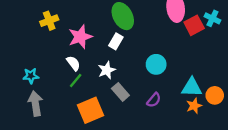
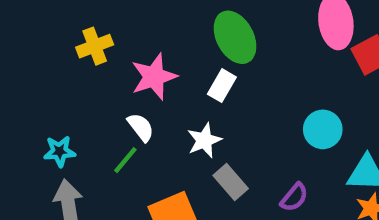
cyan circle: (156, 64) -> (323, 129), moved
green line: (76, 80) -> (125, 160), moved

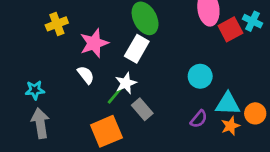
white rectangle: (222, 86) -> (137, 49), size x1.4
green line: (125, 160) -> (115, 96), moved
purple semicircle: (294, 197) -> (199, 119), moved

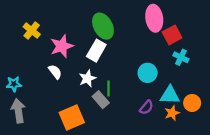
cyan cross: (252, 21) -> (181, 57), moved
yellow cross: (57, 24) -> (32, 31), turned -30
green line: (115, 96) -> (109, 88), moved, turned -40

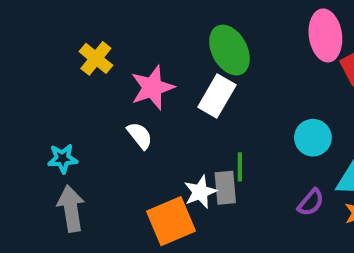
white star: (87, 78) -> (200, 192), moved
gray rectangle: (101, 100) -> (225, 188), turned 36

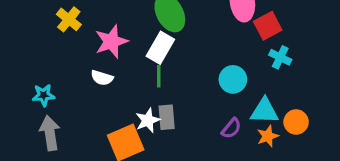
white semicircle: (140, 136) -> (102, 78), turned 145
green line: (240, 167) -> (159, 76), moved

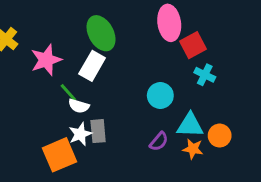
green line: (159, 76) -> (68, 93), moved, turned -42
white semicircle: (102, 78) -> (79, 106), moved
orange star: (268, 136) -> (193, 149), turned 30

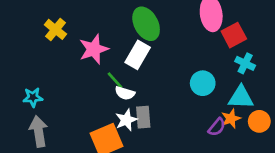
cyan triangle: (190, 125) -> (241, 97), moved
purple semicircle: (159, 141) -> (217, 127), moved
orange star: (193, 149) -> (231, 119), moved, turned -30

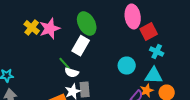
yellow cross: (56, 29) -> (32, 28), moved
pink star: (94, 49) -> (50, 29), moved

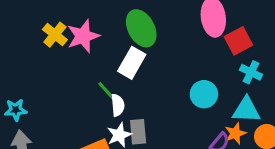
white semicircle: (72, 73) -> (118, 105), turned -112

